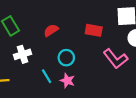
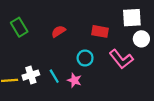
white cross: (23, 54) -> (31, 75), moved
cyan circle: (66, 58) -> (85, 58), moved

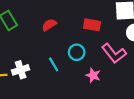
cyan line: (54, 76) -> (54, 64), moved
pink star: (74, 80) -> (93, 75), moved

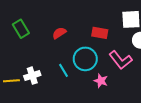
cyan circle: (77, 52) -> (85, 59), size x1.5

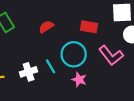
white cross: (32, 76) -> (29, 72), moved
pink star: (101, 81) -> (79, 80), moved

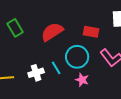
red semicircle: (46, 27) -> (52, 32), size x1.6

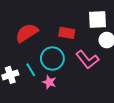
pink star: (82, 80) -> (49, 82), moved

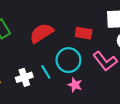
pink star: (49, 82) -> (75, 85), moved

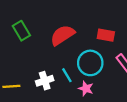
pink star: (75, 85) -> (86, 89), moved

